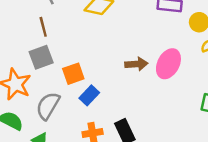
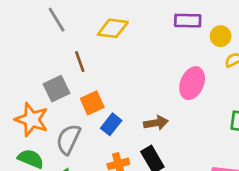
brown line: (43, 27) -> (80, 62), moved
brown arrow: (136, 64) -> (156, 123), moved

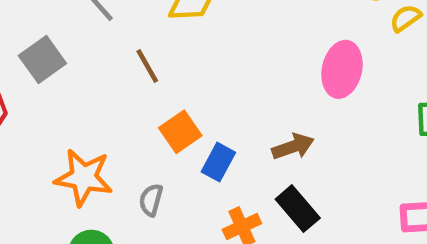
gray square: (56, 89) -> (42, 60), moved
gray semicircle: (68, 139) -> (151, 200), size x0.6

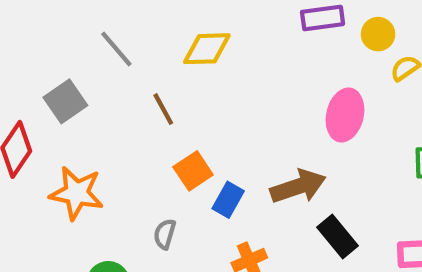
brown arrow: (293, 147) -> (298, 186), size x1.4
orange star: (84, 177) -> (77, 193), moved
black rectangle: (298, 209) -> (337, 237), moved

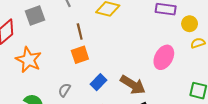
orange square: (193, 171) -> (80, 55), moved
brown arrow: (298, 186) -> (133, 85), turned 35

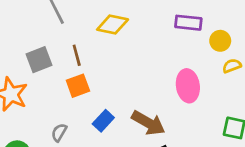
gray square: (35, 16) -> (39, 60), moved
pink ellipse: (164, 57) -> (188, 86), turned -35

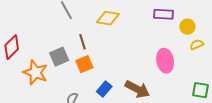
gray square: (39, 60) -> (59, 57), moved

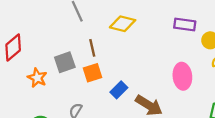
orange star: (35, 73) -> (37, 78), size x0.7
blue rectangle: (104, 89) -> (119, 90), moved

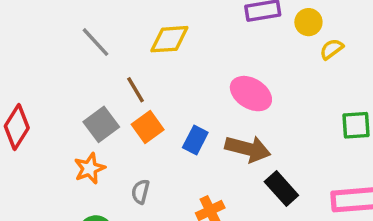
pink ellipse: (182, 76) -> (251, 94), moved, turned -35
orange star: (37, 78) -> (90, 168), moved, turned -30

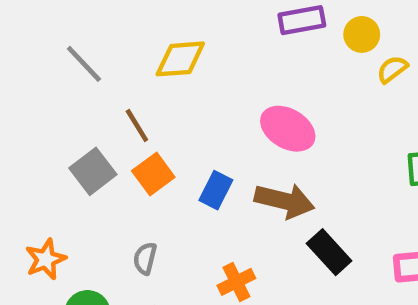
orange star: (90, 168) -> (46, 259), moved

